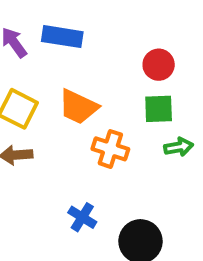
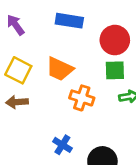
blue rectangle: (62, 37) -> (69, 21), moved
red circle: (159, 65) -> (115, 40), size x1.4

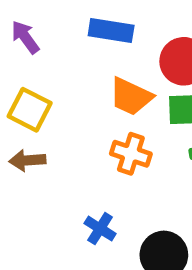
orange trapezoid: (60, 69) -> (131, 96), moved

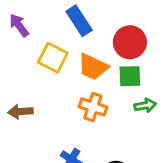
blue rectangle: (111, 30) -> (79, 21), turned 48
yellow square: (30, 110) -> (53, 58), moved

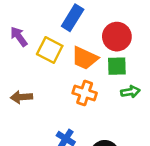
blue rectangle: (79, 21) -> (73, 18), turned 65
purple arrow: (19, 25) -> (19, 37), moved

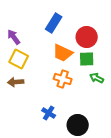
yellow square: (50, 50) -> (19, 59), moved
green arrow: (130, 92) -> (97, 78), turned -144

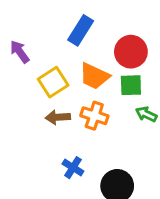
yellow square: (19, 59) -> (53, 82), moved, turned 30
brown arrow: (16, 82) -> (58, 117), moved

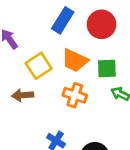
red circle: (131, 52) -> (102, 24), moved
brown arrow: (58, 117) -> (23, 95), moved

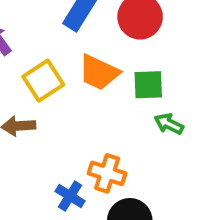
orange cross: (75, 95) -> (107, 173), moved

